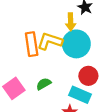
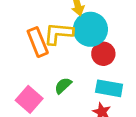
red circle: (88, 76) -> (103, 54), moved

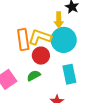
red circle: (103, 54) -> (41, 56), moved
cyan rectangle: (109, 88) -> (69, 74), moved, turned 54

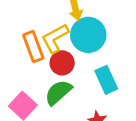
yellow L-shape: (40, 37) -> (55, 38), turned -35
green semicircle: (34, 76) -> (58, 92), size x1.5

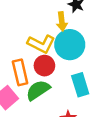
yellow L-shape: (55, 38) -> (41, 44), turned -132
orange rectangle: (33, 47) -> (20, 72), moved

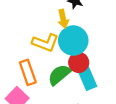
red circle: (44, 66) -> (79, 62), moved
green semicircle: (38, 90) -> (59, 75), moved

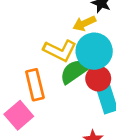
yellow arrow: (63, 19) -> (84, 23), turned 72
green semicircle: (59, 75) -> (74, 71), moved

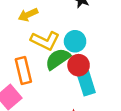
yellow arrow: (84, 23) -> (28, 15), moved
cyan circle: (94, 51) -> (75, 41), size x0.7

